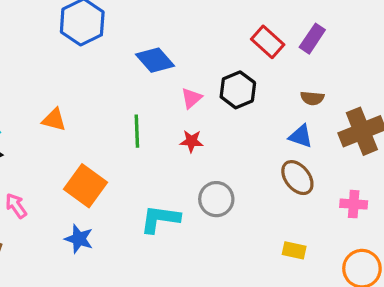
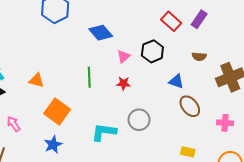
orange triangle: (54, 120) -> (36, 80), moved
blue triangle: (301, 136) -> (176, 81), moved
blue star: (79, 239) -> (53, 145), turned 30

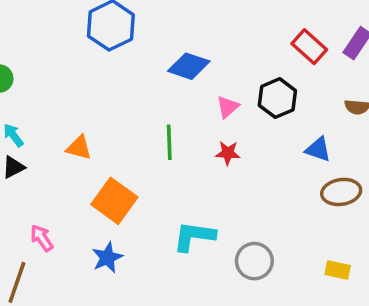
blue diamond: (101, 33) -> (189, 66), turned -30
brown ellipse: (190, 106) -> (341, 192), turned -60
gray circle: (139, 120) -> (254, 261), moved
pink arrow: (14, 124) -> (42, 238), moved

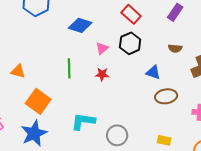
red rectangle: (309, 47) -> (131, 14), moved
blue star: (107, 258) -> (34, 133), size x1.5

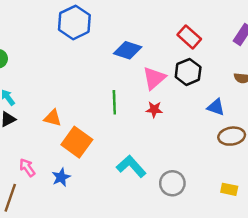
pink triangle: (102, 48) -> (154, 78), size x1.5
orange triangle: (18, 71) -> (53, 118), moved
cyan L-shape: (83, 121) -> (131, 166), turned 40
blue star: (34, 133) -> (61, 177), moved, size x0.6

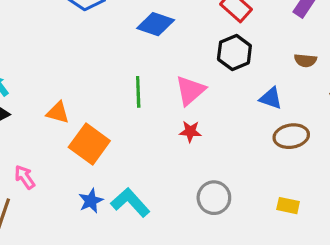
pink triangle: (154, 78) -> (190, 90), moved
red star: (154, 109) -> (190, 131), moved
cyan L-shape: (131, 166) -> (130, 202), moved
blue star: (61, 177) -> (91, 201), moved

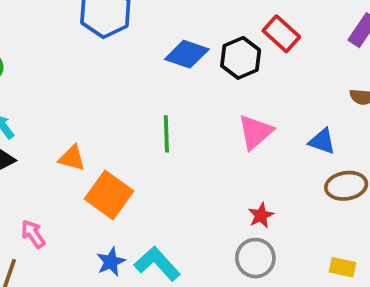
black hexagon: (234, 53) -> (241, 58), moved
pink triangle: (190, 90) -> (255, 132), moved
red star: (190, 131) -> (261, 215), moved, turned -30

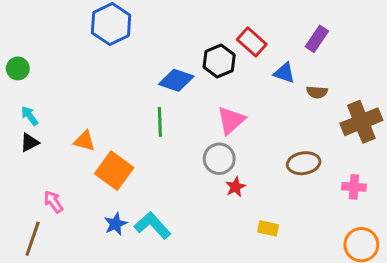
blue diamond: (187, 54) -> (176, 80), moved
blue triangle: (322, 141) -> (284, 73), moved
gray circle: (255, 258) -> (219, 159), moved
yellow rectangle: (342, 267) -> (268, 228), moved

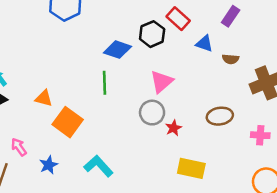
red star: (235, 187) -> (173, 128), moved
blue star: (116, 224) -> (49, 165), moved
yellow rectangle: (268, 228) -> (191, 168), size x1.6

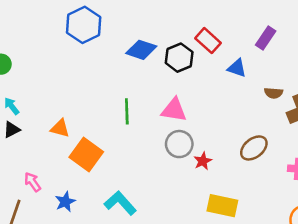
blue diamond: (118, 50) -> (141, 50), moved
brown semicircle: (231, 59) -> (274, 93), moved
pink triangle: (162, 82) -> (174, 110), moved, turned 50
brown ellipse: (220, 116) -> (254, 148), turned -30

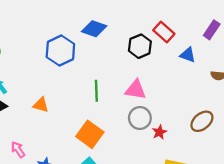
blue hexagon: (84, 25) -> (60, 51), moved
blue diamond: (141, 50) -> (94, 29), moved
orange square: (86, 155) -> (90, 134), moved

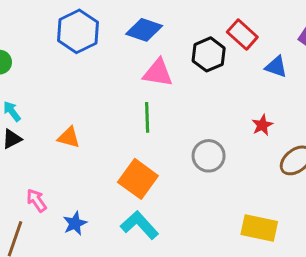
blue hexagon: (60, 51) -> (78, 31), moved
pink triangle: (136, 90) -> (158, 73), moved
red star: (159, 132) -> (262, 125), moved

